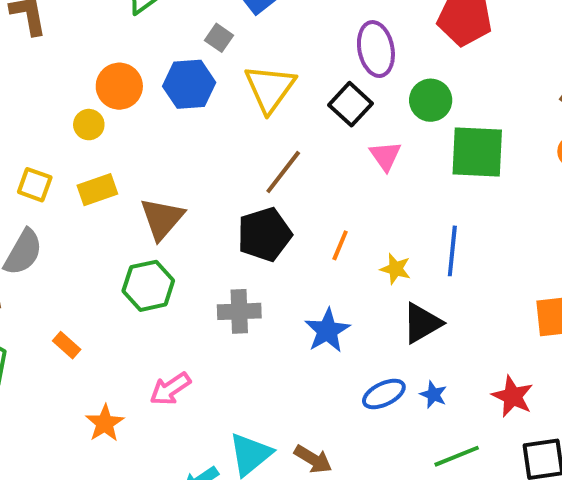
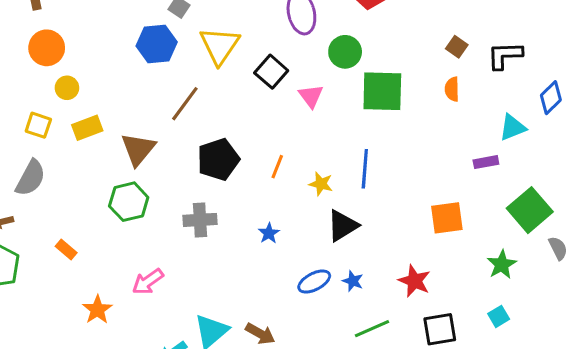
orange circle: (119, 86) -> (47, 48), moved
black square: (351, 104) -> (271, 72), moved
yellow circle: (89, 125) -> (67, 88), moved
brown line: (283, 172) -> (185, 104), moved
blue star: (327, 331) -> (269, 233), size x0.6

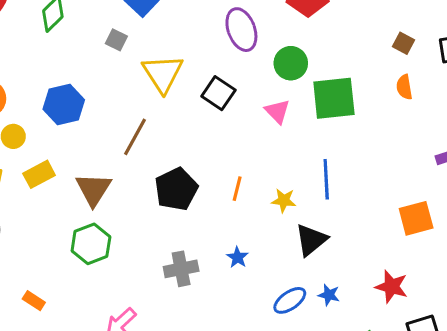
blue hexagon: (157, 44) -> (64, 104), moved
pink triangle: (311, 96) -> (277, 111), moved
gray cross: (200, 220) -> (181, 269), moved

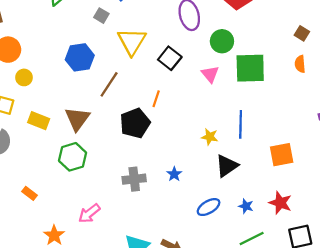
blue hexagon: (64, 104) -> (80, 57), moved
yellow rectangle: (39, 174) -> (39, 121), moved, turned 45
orange line: (237, 189) -> (156, 99), moved
orange square: (416, 218) -> (282, 155), moved
blue star: (329, 295) -> (246, 206), moved

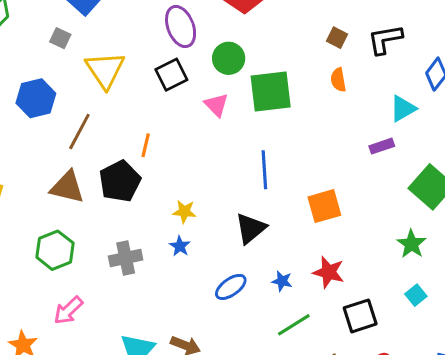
black square: (170, 58) -> (171, 75), moved, turned 30
brown triangle: (77, 119) -> (67, 187), moved, turned -48
yellow star: (210, 137) -> (184, 212), moved
green hexagon: (73, 157) -> (55, 250), moved

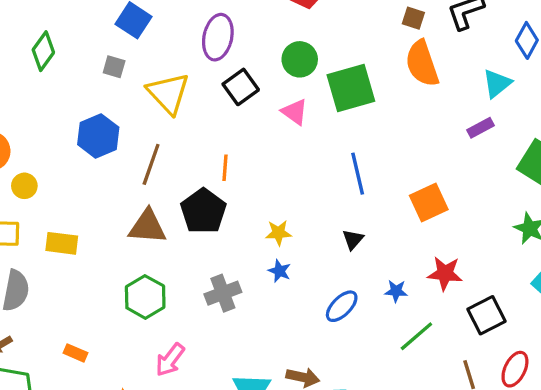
purple ellipse: (181, 27) -> (218, 37), moved, turned 42
orange semicircle: (338, 80) -> (422, 64), size x1.8
black triangle: (251, 228) -> (353, 239), size x0.6

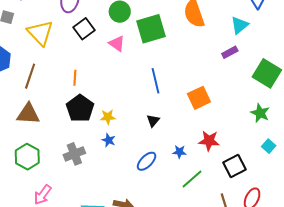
black pentagon: (203, 211) -> (80, 108), moved

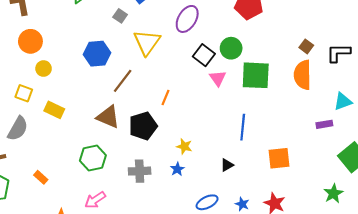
black square: (84, 29) -> (204, 55), moved, turned -35
black pentagon: (80, 108) -> (143, 126), moved

